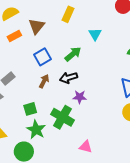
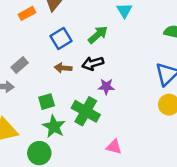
brown arrow: (44, 81) -> (63, 68), turned -112

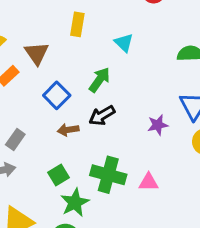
purple star: (106, 87) -> (158, 125), moved
green star: (54, 127) -> (75, 203), turned 30
pink triangle: (114, 147) -> (148, 182), moved

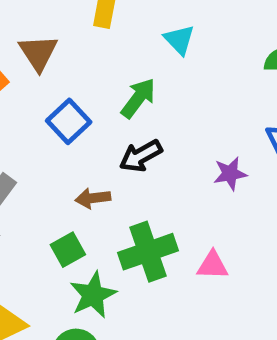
brown arrow: (68, 130) -> (93, 198), moved
green cross: (108, 175) -> (148, 252), turned -36

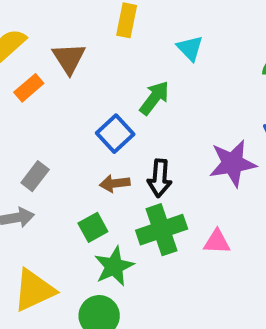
blue square: (69, 121) -> (115, 134), moved
black arrow: (141, 156) -> (160, 178), moved, turned -57
purple star: (230, 174) -> (232, 163), size x1.6

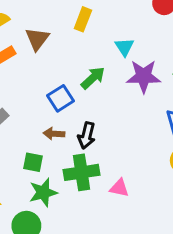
purple star: (232, 163) -> (144, 76), moved
green square: (93, 227) -> (33, 162), turned 30

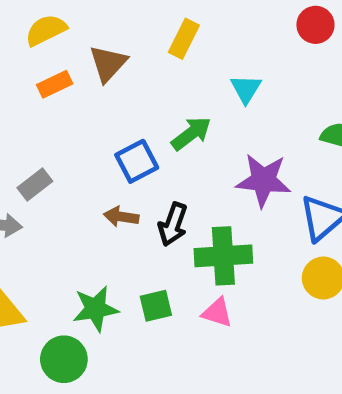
purple star: (144, 76) -> (263, 180), moved
green square: (33, 162) -> (156, 306), moved, turned -30
green cross: (82, 172) -> (223, 256), moved

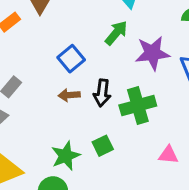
green arrow: (191, 133) -> (116, 33), moved
pink triangle: (217, 313) -> (168, 155), moved

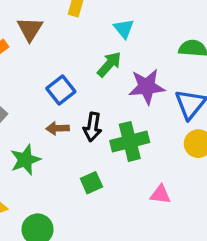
green star: (66, 156) -> (25, 160), moved

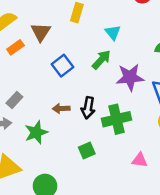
blue square: (61, 90) -> (62, 66), moved

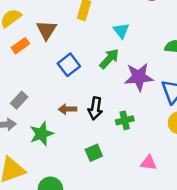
green cross: (116, 119) -> (125, 120), size x0.6

